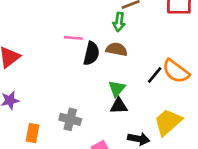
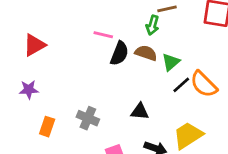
green triangle: (117, 89) -> (171, 62), moved

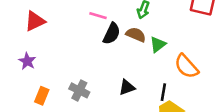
black line: (181, 85) -> (163, 92), moved, turned -42
purple star: (29, 90) -> (27, 61), turned 30
black triangle: (140, 111) -> (127, 87), turned -30

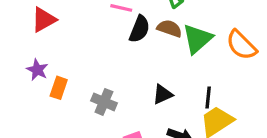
green triangle: (158, 44) -> (197, 39), size x1.5
orange semicircle: (186, 66) -> (241, 45), moved
orange rectangle: (42, 96) -> (59, 88), moved

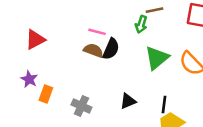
brown semicircle: (169, 28) -> (93, 50), moved

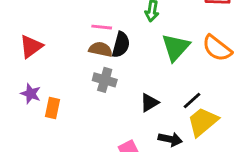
black line: (164, 104) -> (192, 100), turned 49
gray cross: (81, 106) -> (105, 80), moved

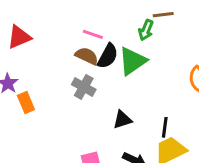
green triangle: (176, 47) -> (132, 61), moved
black line: (192, 100) -> (165, 127), turned -54
orange rectangle: (53, 108) -> (26, 103), turned -48

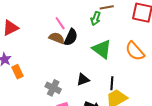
pink line: (93, 34) -> (60, 23), turned 40
green triangle: (132, 61) -> (102, 49), moved, turned -45
gray cross: (84, 87) -> (53, 88), moved

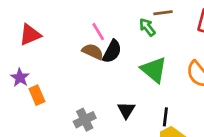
green arrow: (96, 18) -> (147, 27), turned 120
black triangle: (83, 80) -> (126, 110), turned -40
gray cross: (53, 88) -> (85, 120), turned 35

